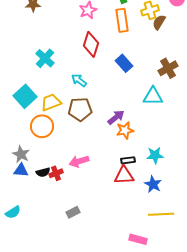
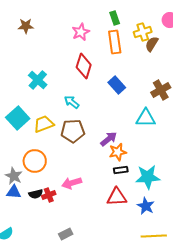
orange circle: (42, 126) -> (35, 161), moved
cyan star: (155, 155) -> (148, 177), size x1.4
black rectangle: (128, 160) -> (121, 170), moved

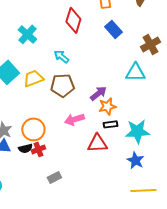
blue rectangle: (117, 85) -> (113, 29), moved
orange circle: (35, 161) -> (33, 129), moved
pink arrow: (72, 183) -> (74, 119), moved
red triangle: (117, 197) -> (97, 143), moved
gray rectangle: (66, 234) -> (54, 177), moved

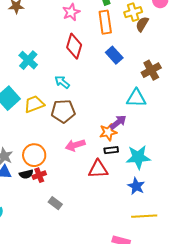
purple arrow: (98, 93) -> (118, 122), moved
gray rectangle: (54, 177) -> (55, 203), turned 64

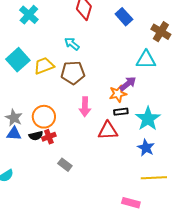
cyan cross: (28, 60) -> (29, 15), moved
brown cross: (151, 70) -> (161, 32), turned -30
pink arrow: (75, 145) -> (85, 107), turned -72
cyan star: (138, 157) -> (148, 119), turned -30

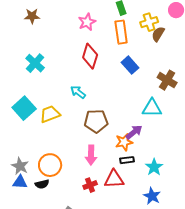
brown pentagon: (73, 73) -> (96, 121), moved
cyan star: (148, 119) -> (154, 167), size x0.7
red cross: (49, 137) -> (90, 185), moved

